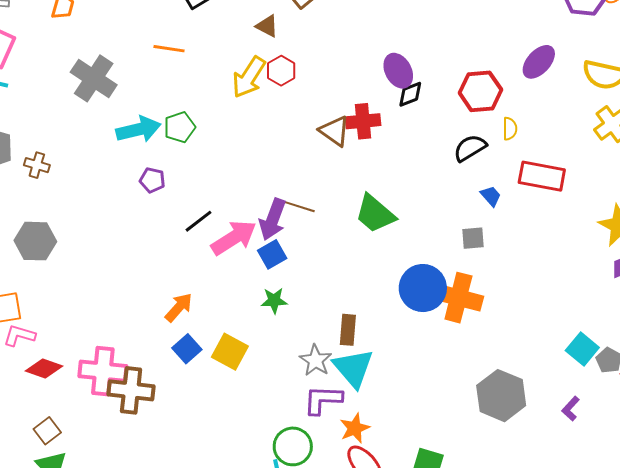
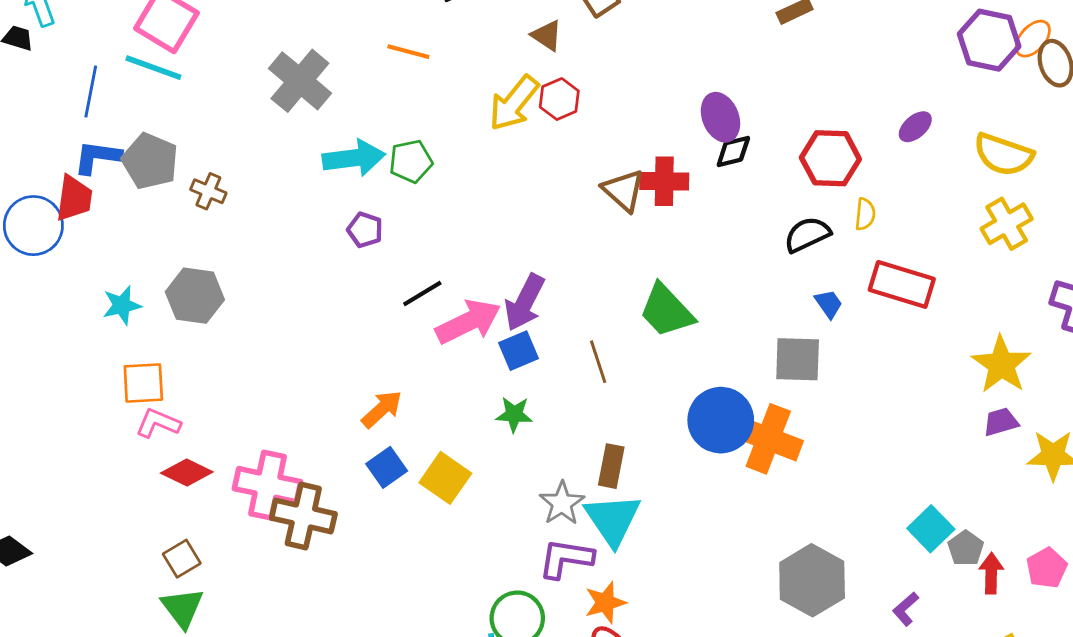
purple ellipse: (539, 62) -> (915, 127), size x0.7
brown line: (299, 207) -> (598, 362), moved, turned 48
gray square: (473, 238) -> (798, 359), size x1.5

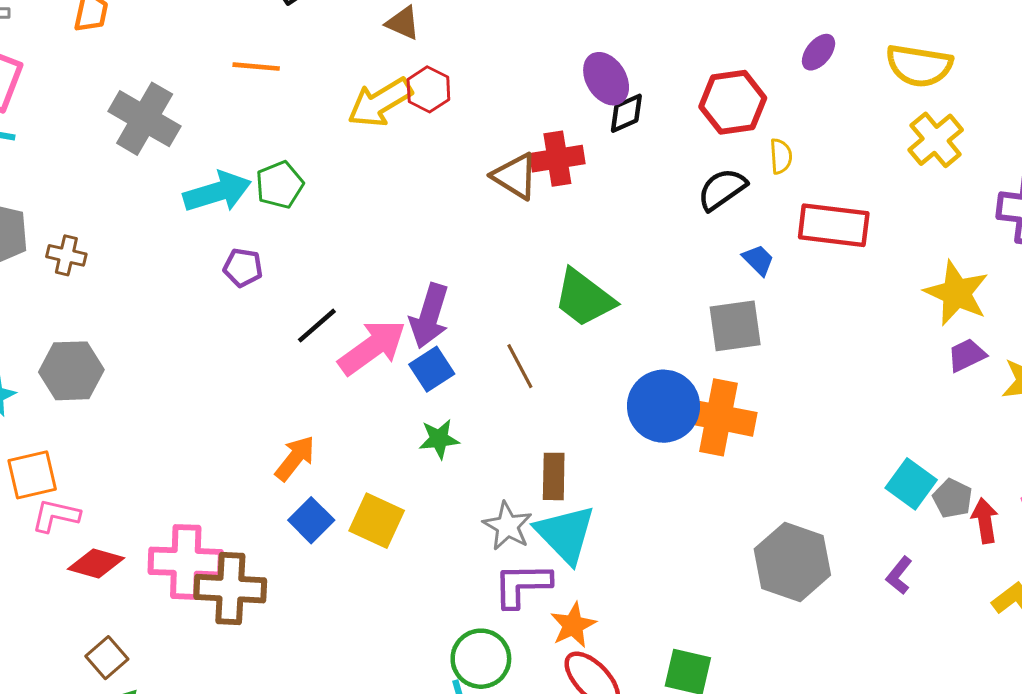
yellow arrow: (514, 103) -> (380, 102), turned 30

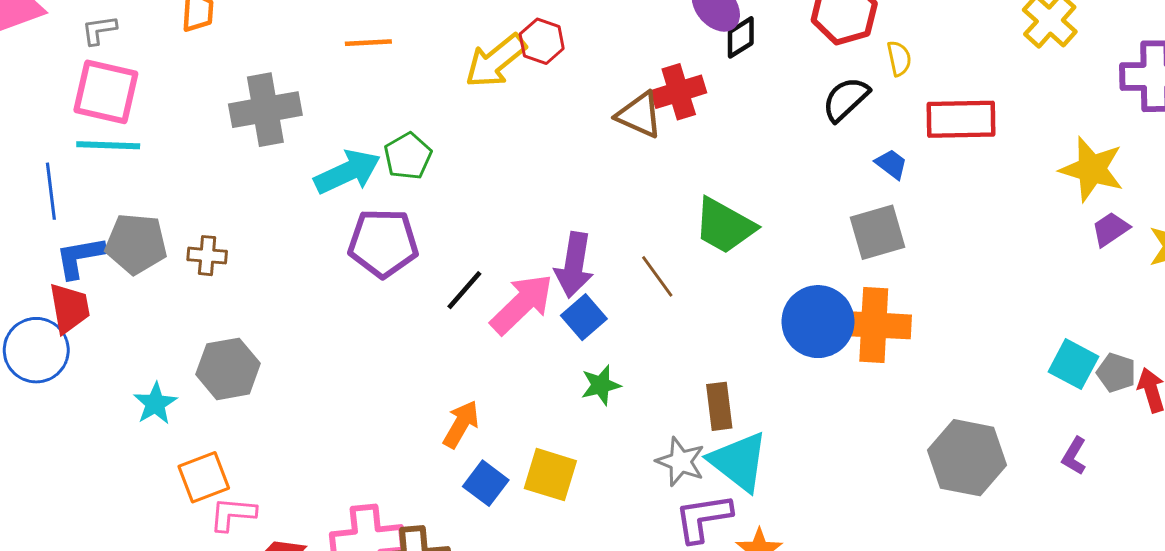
gray cross: (145, 119) -> (265, 110), turned -32
purple pentagon: (243, 268) -> (383, 243), size x1.8
brown line: (520, 366) -> (657, 276), moved

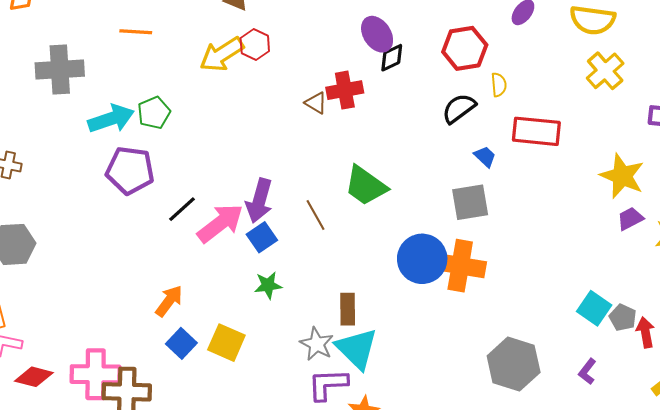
brown triangle: (639, 115) -> (316, 103), size x0.7

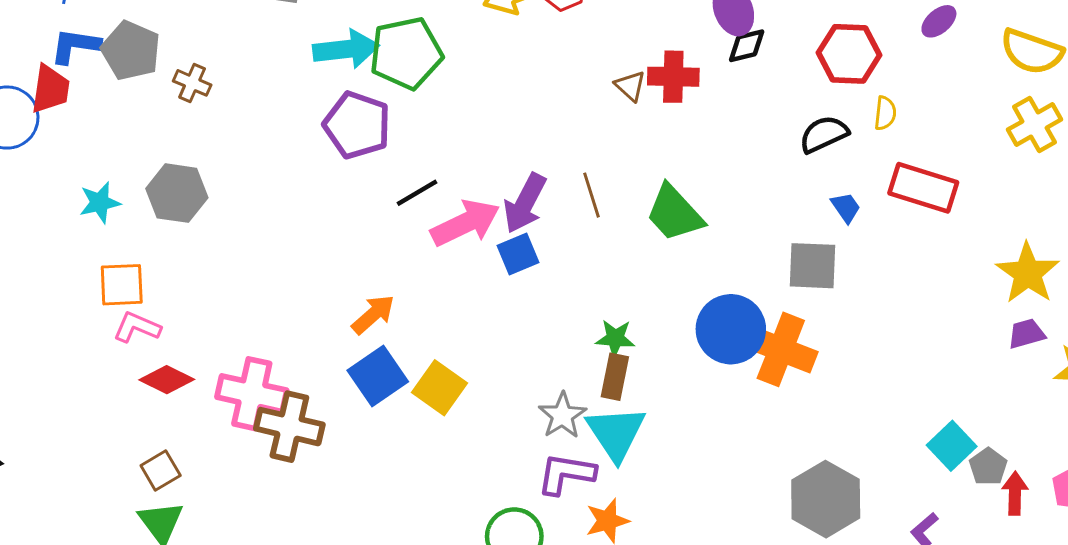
green pentagon: (154, 113) -> (406, 53), size x1.6
brown line: (315, 215) -> (592, 195), moved
green star: (268, 285) -> (615, 338), moved
blue square: (181, 343) -> (378, 376), size x1.4

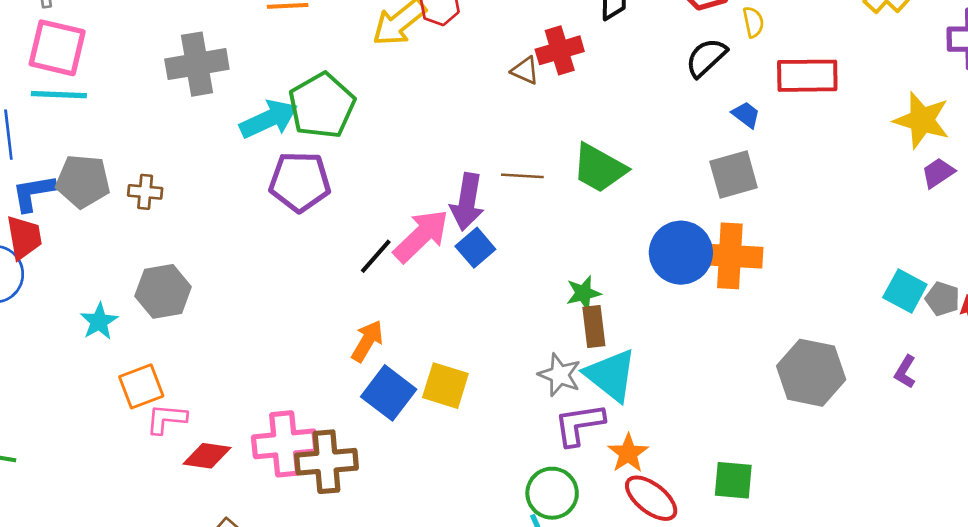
black line: (417, 193) -> (376, 256), moved
brown line: (592, 195) -> (522, 176), turned -51

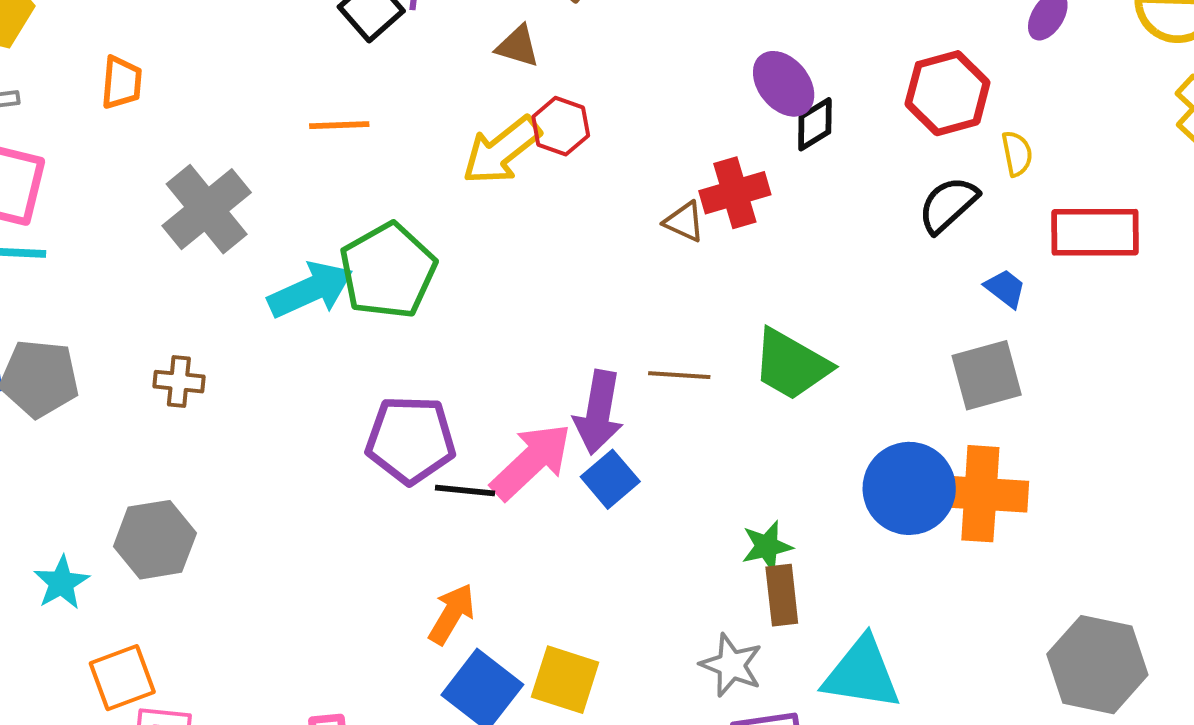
gray cross: (197, 64) -> (207, 209), turned -30
purple pentagon: (300, 182) -> (411, 440), moved
brown cross: (145, 192) -> (179, 382), moved
black line: (376, 256) -> (465, 491), turned 54
cyan triangle: (611, 375) -> (862, 674), moved, turned -30

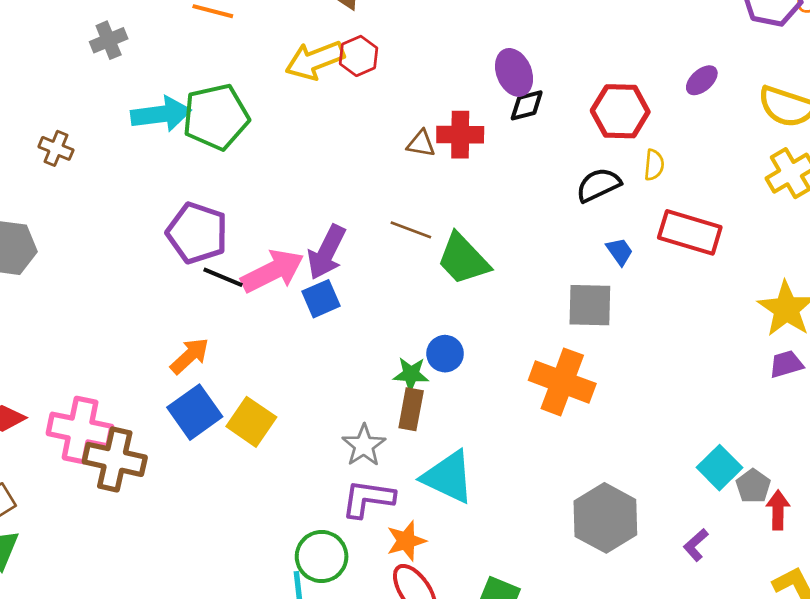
gray cross: (207, 209) -> (109, 40), size x0.6
brown triangle: (684, 222) -> (421, 144), turned -32
brown line: (679, 375) -> (411, 230), moved
blue circle: (909, 488) -> (445, 354), moved, size x0.6

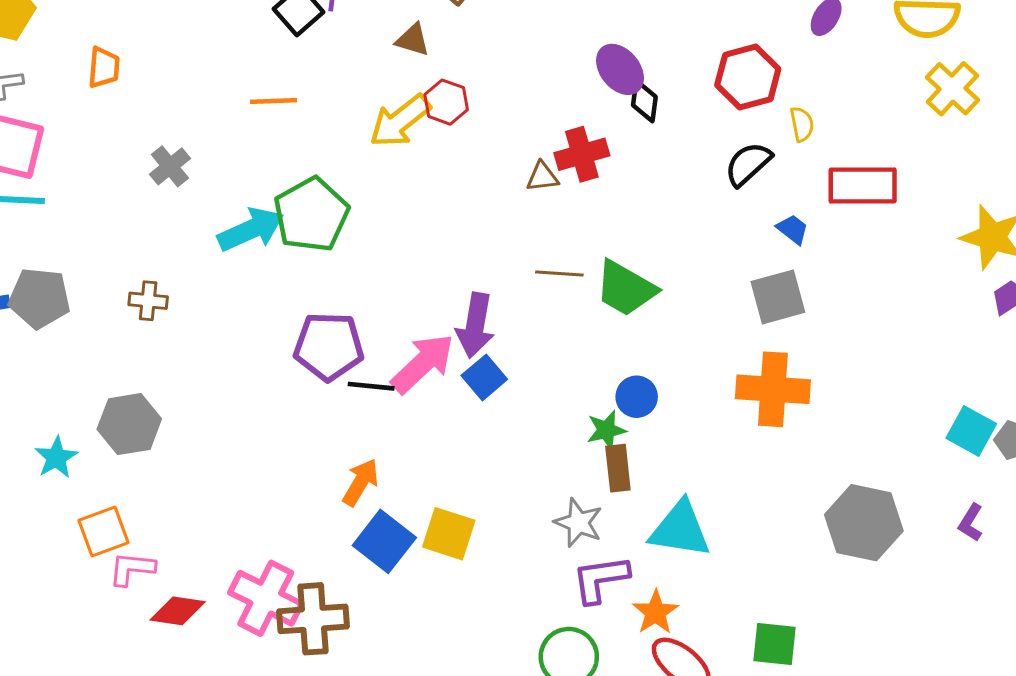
black diamond: (527, 105) -> (644, 101), turned -51
pink cross: (80, 430) -> (266, 598), turned 32

